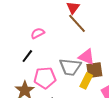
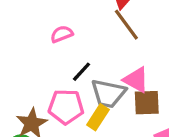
black line: (27, 56) -> (82, 72), moved
yellow rectangle: (86, 81) -> (98, 117), moved

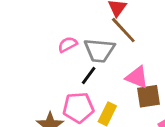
gray trapezoid: (108, 93) -> (99, 50), moved

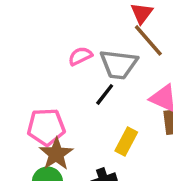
pink pentagon: (78, 108) -> (46, 127), moved

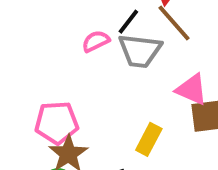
black line: (105, 94) -> (128, 22), moved

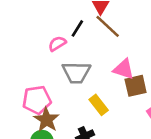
gray trapezoid: (140, 51) -> (76, 73), moved
yellow rectangle: (149, 139) -> (99, 105), turned -60

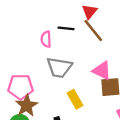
black line: (77, 28) -> (66, 28), turned 56
pink semicircle: (57, 44) -> (46, 39), turned -70

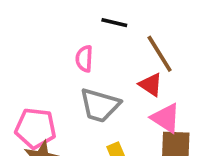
red triangle: (89, 12) -> (151, 85), moved, turned -42
black line: (66, 28) -> (114, 23), moved

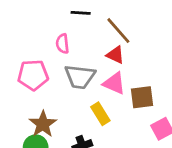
pink triangle: (166, 118) -> (114, 83), moved
pink pentagon: (36, 128) -> (33, 75), moved

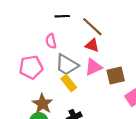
gray trapezoid: (80, 77) -> (67, 65), turned 30
pink triangle: (114, 83) -> (93, 67), turned -42
yellow rectangle: (100, 114) -> (69, 83), moved

